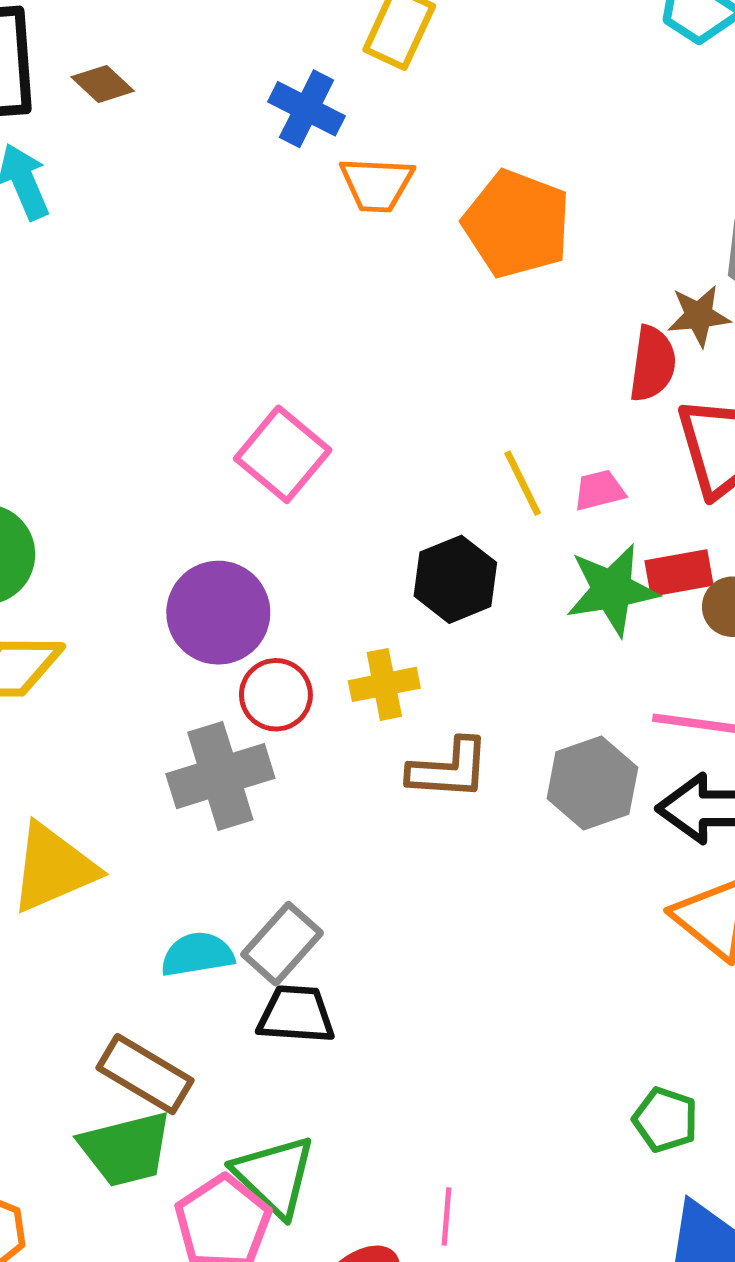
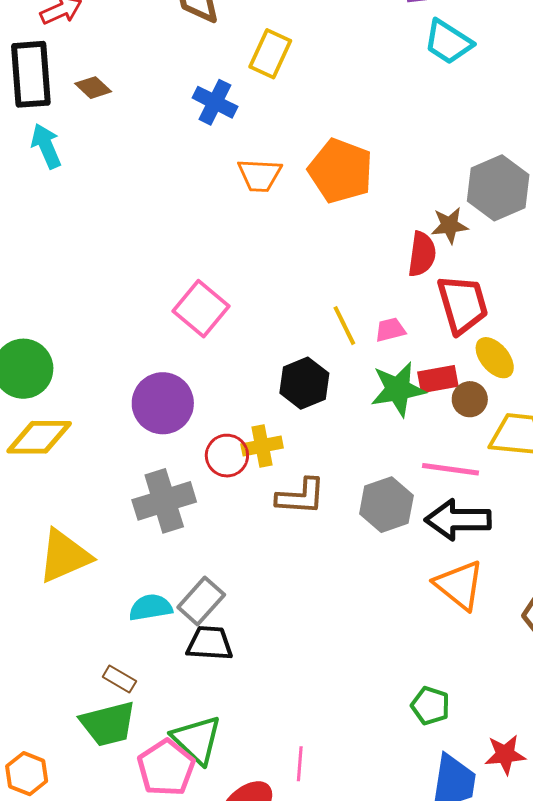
orange trapezoid: (377, 184) -> (260, 175), moved
red circle: (276, 695) -> (227, 456), moved
brown rectangle: (145, 1074) -> (119, 679), size x0.6

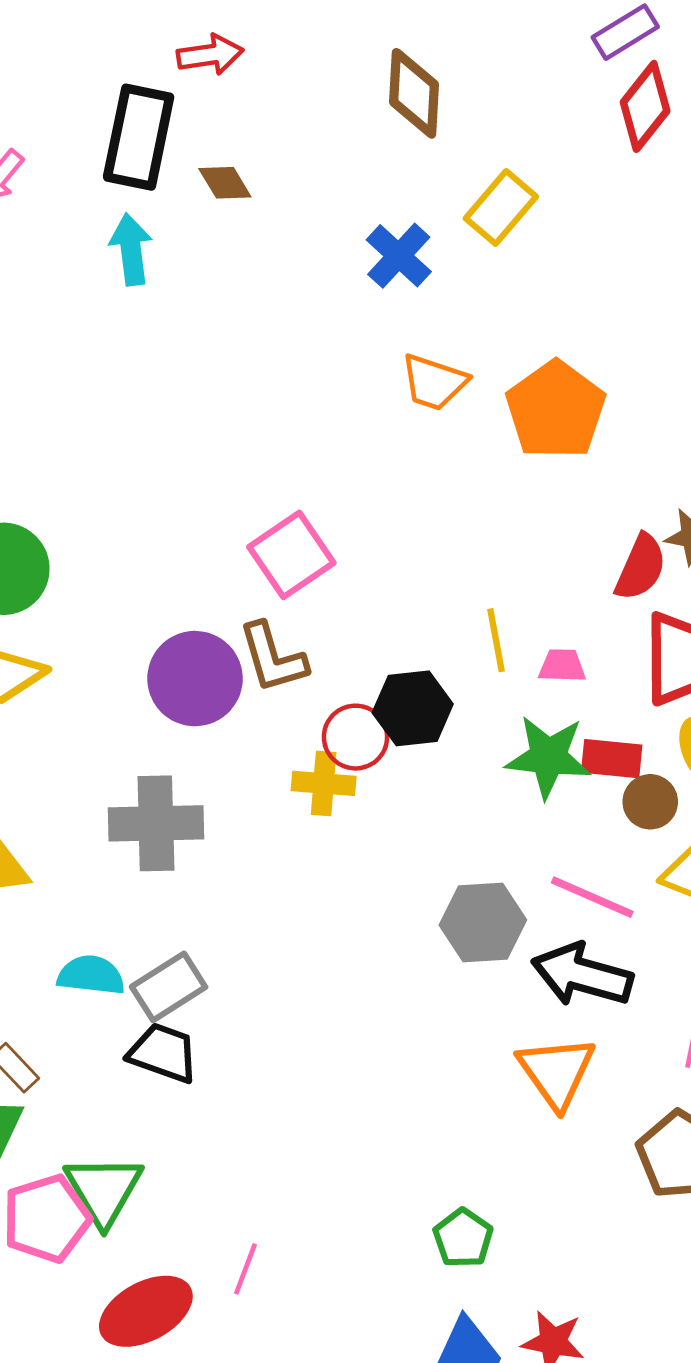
red circle: (227, 456) -> (355, 737), moved
brown L-shape: (301, 496) -> (273, 658), moved, turned 54

